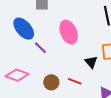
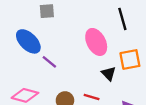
pink ellipse: (69, 32) -> (96, 42), moved

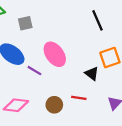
pink ellipse: (96, 42) -> (55, 54), moved

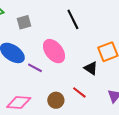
black line: (97, 20) -> (73, 19), moved
red line: (79, 98) -> (79, 92), turned 32

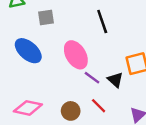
purple line: (35, 68) -> (92, 78), moved

